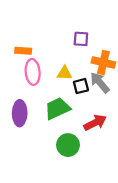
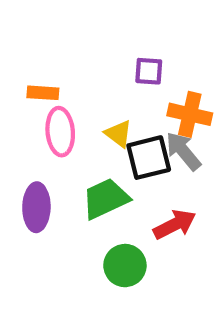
yellow triangle: (64, 73) -> (118, 134), turned 35
black square: (81, 86) -> (149, 158), size x1.5

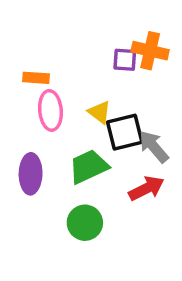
orange cross: (190, 114) -> (150, 51), moved
gray arrow: (183, 151) -> (154, 147), moved
green circle: (125, 266) -> (85, 223), moved

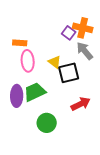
purple square: (125, 60) -> (69, 33), turned 32
gray arrow: (154, 147) -> (85, 51), moved
green trapezoid: (89, 167) -> (35, 92), moved

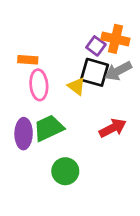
gray arrow: (85, 51) -> (118, 71), turned -78
black square: (69, 73) -> (95, 72), moved, turned 30
red arrow: (81, 104) -> (113, 128), moved

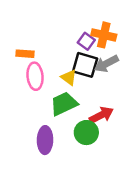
green trapezoid: (49, 128) -> (64, 104), moved
purple ellipse: (24, 134) -> (45, 140), moved
green circle: (65, 171) -> (86, 133), moved

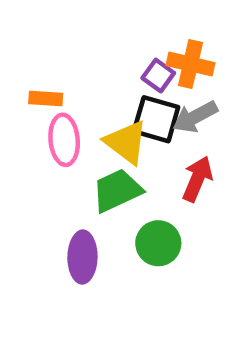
yellow triangle: (69, 77) -> (126, 142), size x1.5
red arrow: (101, 115) -> (197, 179), moved, turned -40

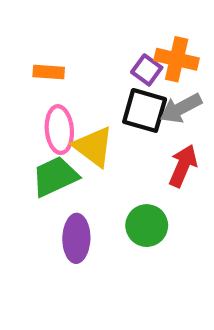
orange rectangle: (46, 98) -> (49, 72), moved
yellow triangle: (126, 142) -> (93, 147), moved
green trapezoid: (117, 190) -> (55, 176), moved

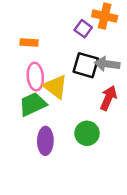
orange cross: (177, 59) -> (105, 16), moved
purple square: (147, 70) -> (83, 29), moved
gray arrow: (181, 108) -> (107, 64), turned 35

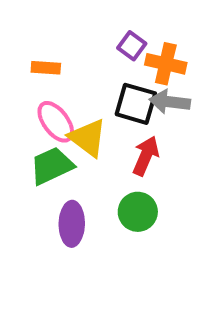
orange cross: (105, 16) -> (166, 64), moved
pink ellipse: (35, 77) -> (56, 122), turned -32
red arrow: (108, 98) -> (146, 156), moved

